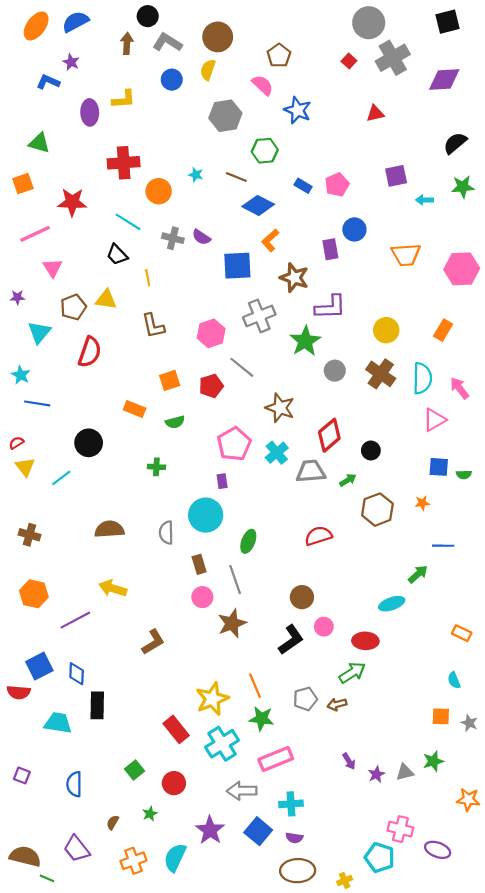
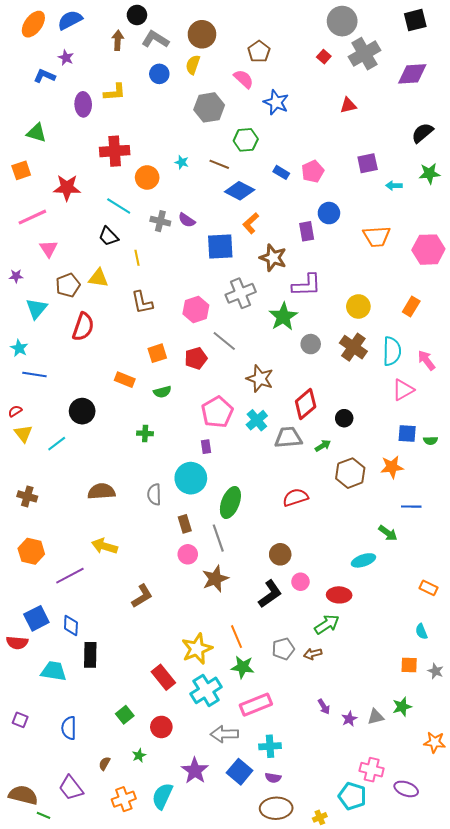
orange star: (422, 503) -> (392, 467), size x1.6
green ellipse: (248, 541) -> (230, 503), size x1.4
green arrow: (418, 574) -> (388, 533), turned 78

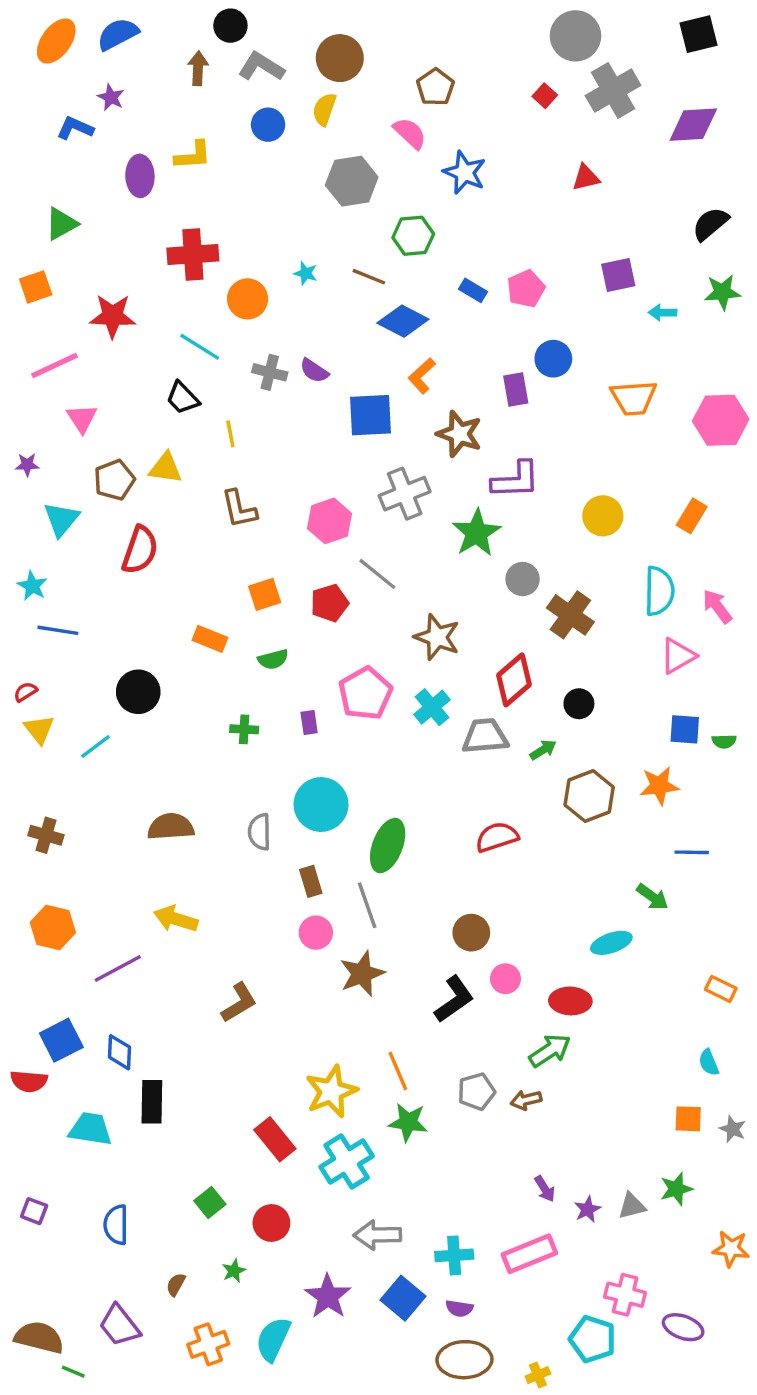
green triangle: (36, 133) -> (61, 224), turned -45
brown cross: (353, 347) -> (570, 615), moved
purple rectangle: (206, 447) -> (309, 723), moved
pink rectangle: (256, 705) -> (529, 1254), moved

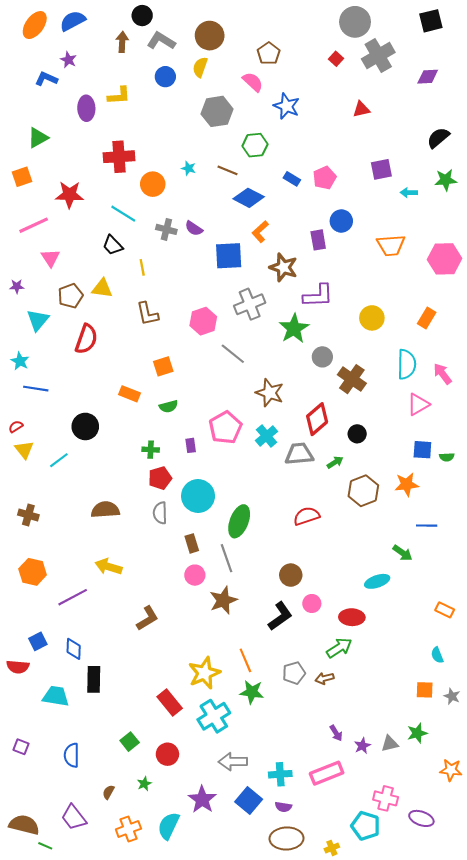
purple diamond: (693, 125) -> (428, 77), size x0.7
red pentagon: (330, 603) -> (160, 478), moved
blue square: (61, 1040) -> (38, 641), size x0.7

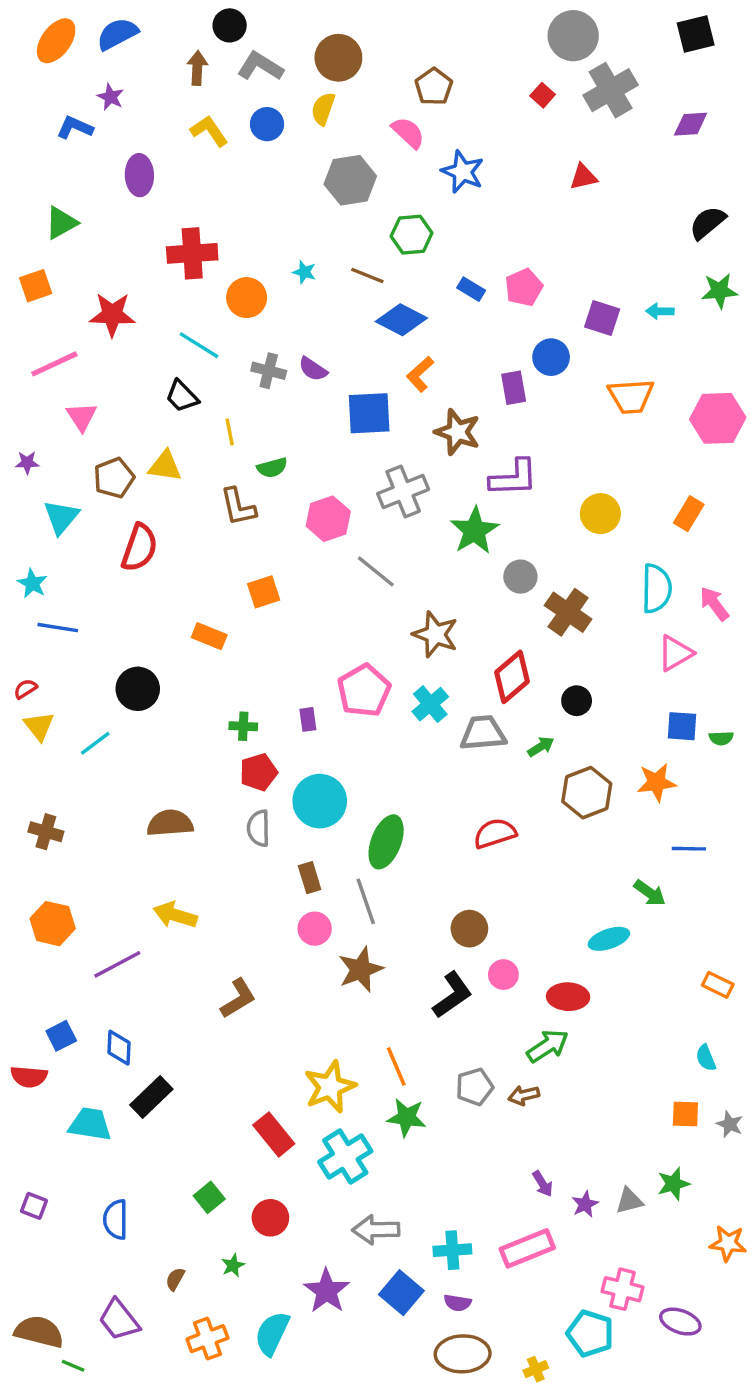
yellow L-shape: (119, 96) -> (209, 131), moved, turned -120
purple square: (381, 169) -> (602, 318), moved, turned 30
green semicircle: (169, 406) -> (272, 468), moved
black rectangle: (94, 679) -> (151, 1097), turned 45

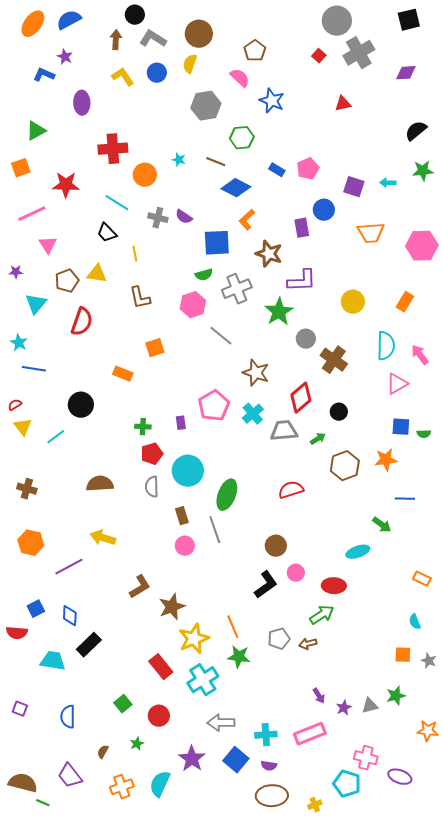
green semicircle: (272, 468) -> (204, 275), moved
brown star: (361, 969) -> (172, 607), moved

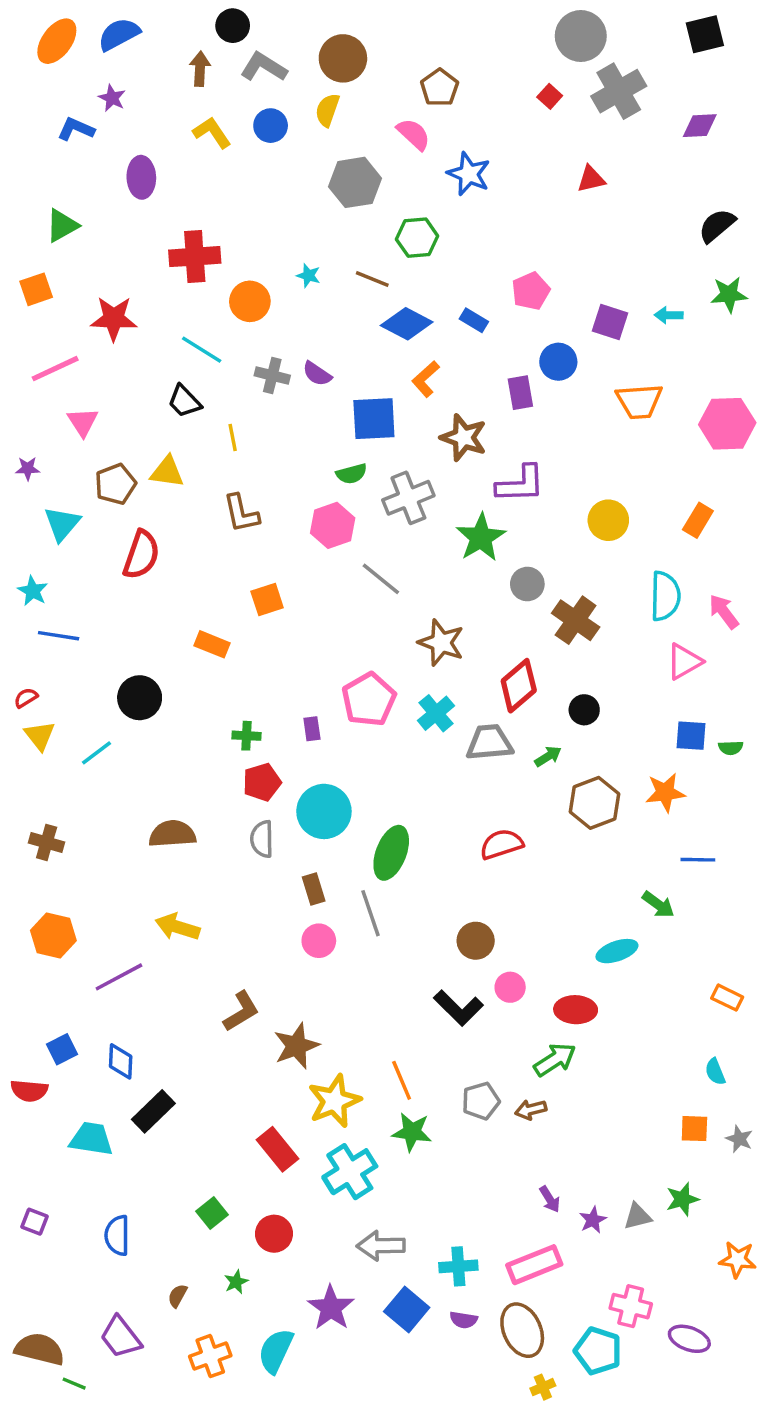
blue rectangle: (277, 170) -> (474, 320), moved
black L-shape: (266, 585) -> (458, 1008), turned 80
brown ellipse: (272, 796) -> (522, 1330), moved, turned 68

